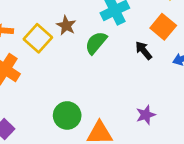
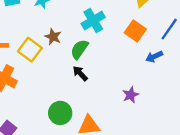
black arrow: (144, 50) -> (80, 73), moved
purple star: (146, 115) -> (131, 95), moved

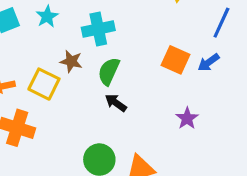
cyan cross: (93, 20) -> (98, 29), moved, turned 30
orange square: (135, 31) -> (175, 60), moved

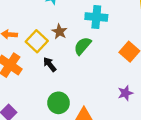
cyan cross: (98, 29) -> (96, 17), moved
black arrow: (116, 103) -> (50, 64), moved

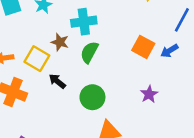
cyan cross: (96, 17) -> (84, 22), moved
green circle: (58, 103) -> (92, 97), moved

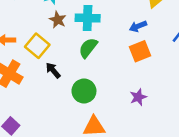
brown star: (60, 42) -> (58, 20), moved
orange square: (143, 47) -> (140, 51), turned 30
blue arrow: (169, 51) -> (138, 26), moved

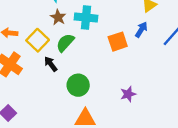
blue arrow: (138, 26) -> (141, 30), moved, turned 140
green semicircle: (88, 48) -> (65, 43), moved
orange square: (140, 51) -> (118, 42), moved

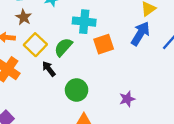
brown star: (58, 17) -> (24, 17), moved
blue arrow: (141, 30) -> (140, 34), size x1.5
orange square: (118, 42) -> (104, 44), moved

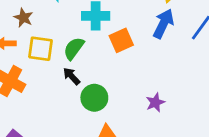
yellow square: (35, 45) -> (40, 49), turned -30
black arrow: (49, 69) -> (71, 76), moved

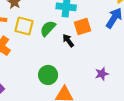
black arrow: (71, 76) -> (68, 41), moved
green circle: (94, 98) -> (48, 75), moved

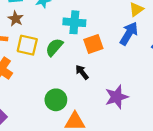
black arrow: (68, 41) -> (82, 72), moved
purple star: (102, 74) -> (117, 97), size x1.5

